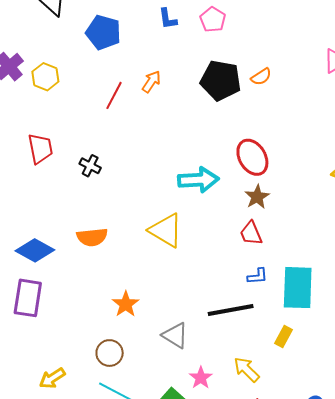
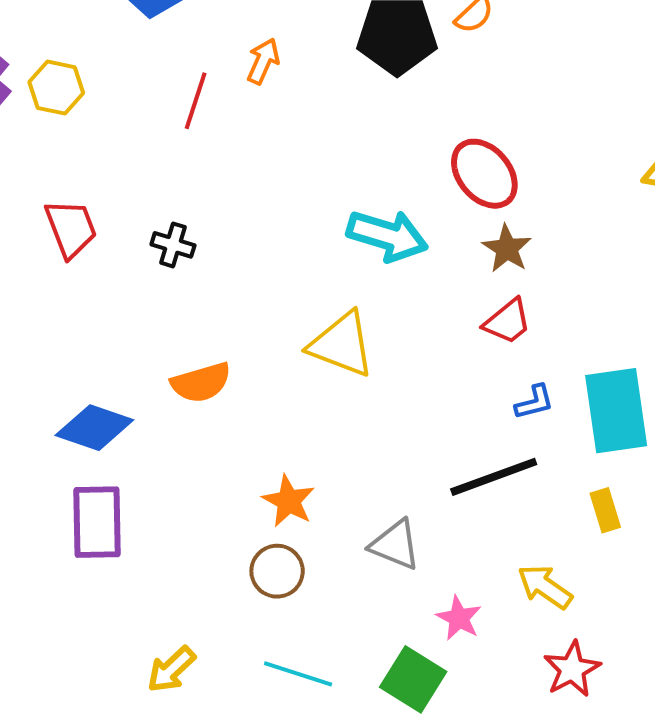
cyan arrow: (198, 180) -> (387, 236), turned 30
red trapezoid: (251, 233) -> (507, 322), turned -96
yellow rectangle: (284, 337) -> (605, 510), turned -35
brown circle: (110, 353) -> (277, 571), moved

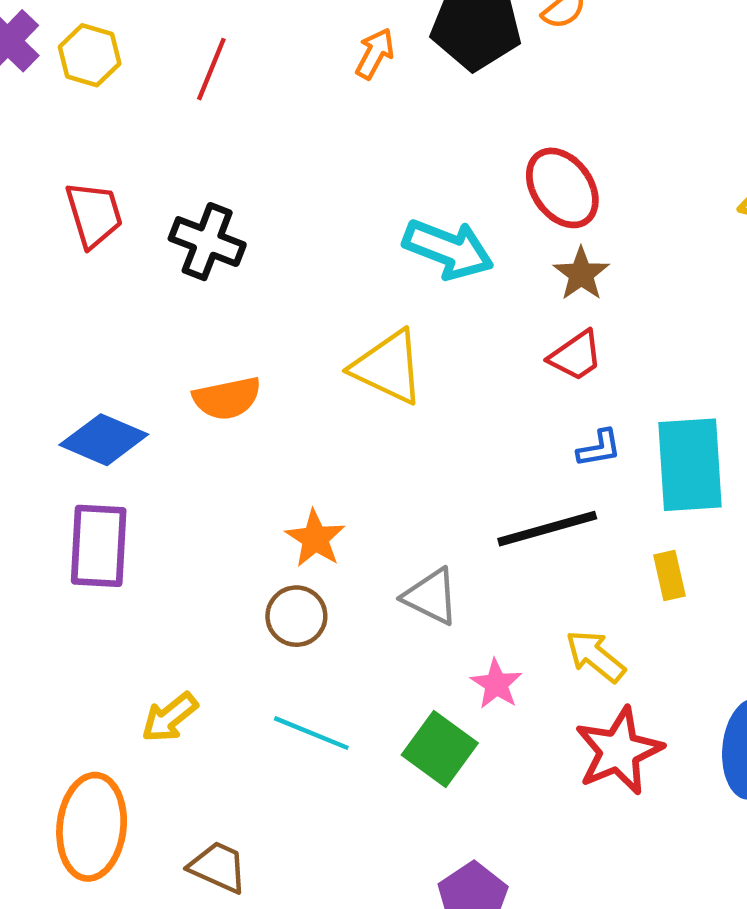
orange arrow: (263, 61) -> (375, 54), moved
red line: (196, 101) -> (211, 69), moved
black cross: (173, 245) -> (207, 242), size x1.5
red star: (572, 669) -> (619, 751), size x1.4

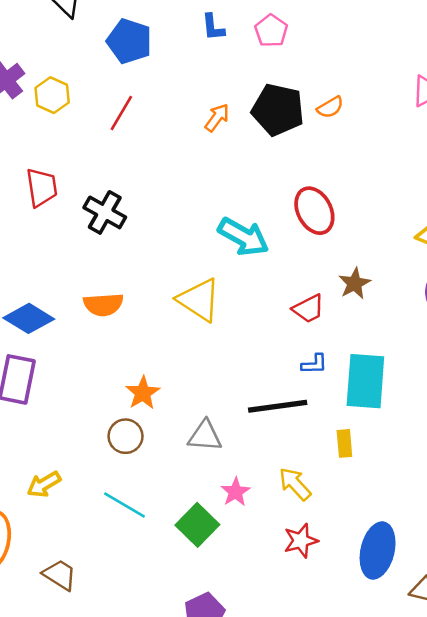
brown star: (581, 274) -> (355, 283), moved
gray triangle: (431, 597) -> (205, 436), turned -30
red star: (619, 751) -> (301, 541), size x0.7

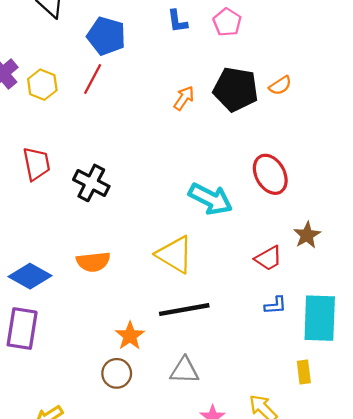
red line: (121, 113) -> (93, 79), moved
black line: (278, 406) -> (184, 310), moved

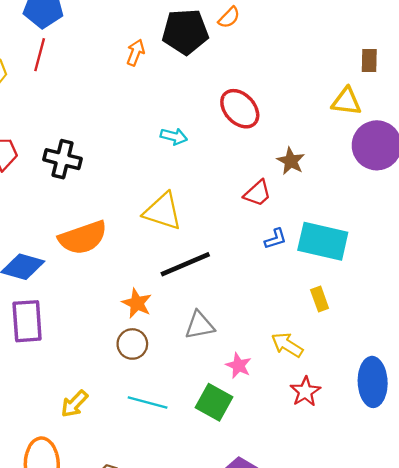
cyan arrow: (211, 199) -> (174, 136), moved, size x0.6
orange semicircle: (93, 262) -> (83, 238), size x1.4
cyan rectangle: (320, 318) -> (323, 241), turned -66

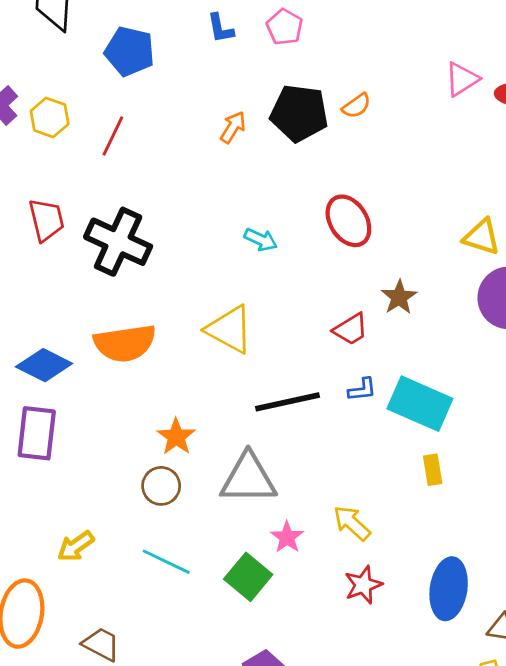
red line: (40, 55) -> (113, 136), moved
black cross: (62, 159) -> (118, 242), size x1.4
black line: (185, 264) -> (287, 402), moved
yellow rectangle: (320, 299) -> (433, 470), moved
gray triangle: (200, 325) -> (248, 478), size x1.5

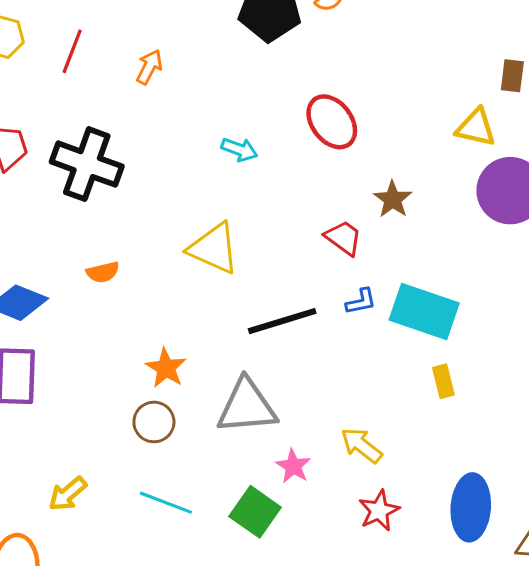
orange arrow: (233, 127) -> (149, 67), moved
red trapezoid: (351, 329) -> (343, 238), turned -108
orange semicircle: (125, 343) -> (103, 272), size x0.5

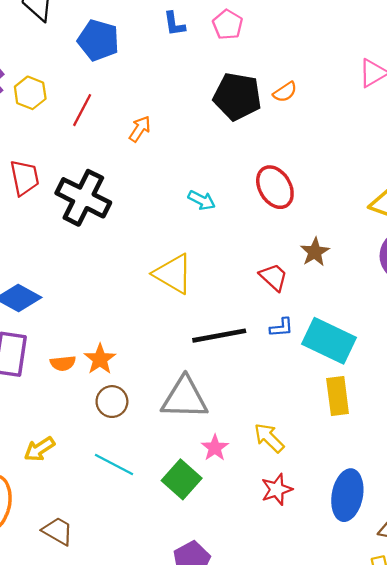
orange semicircle: (103, 272) -> (63, 363), moved
orange star: (166, 368) -> (100, 359), moved
yellow rectangle: (443, 381) -> (338, 396), size x1.5

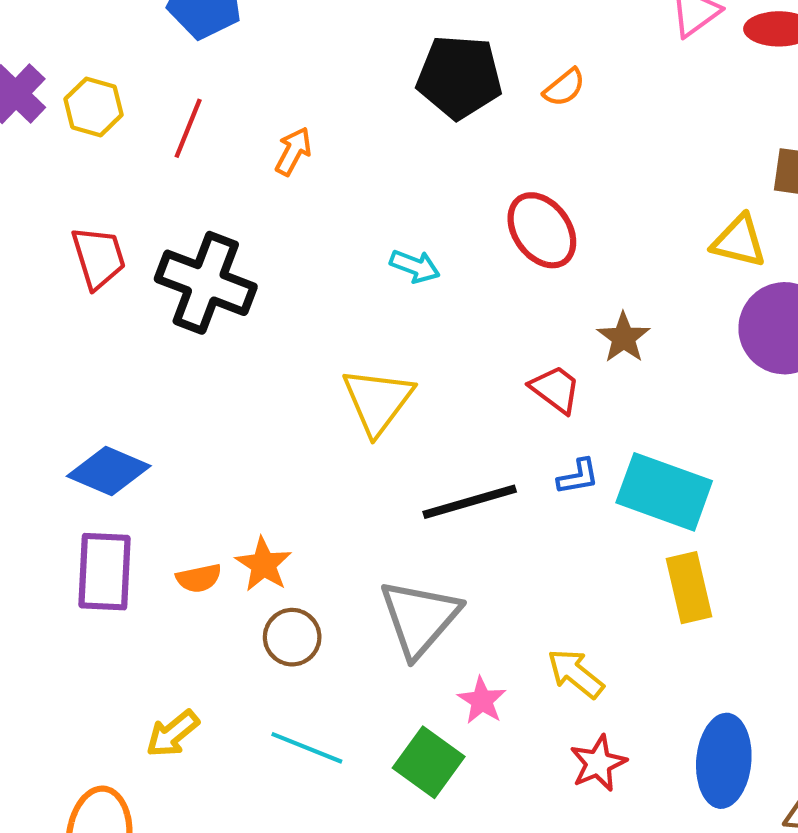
orange semicircle: (285, 92) -> (564, 87), moved
yellow triangle: (173, 274) -> (378, 401), turned 42
gray triangle: (185, 398) -> (419, 618), turned -45

